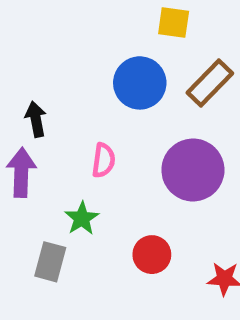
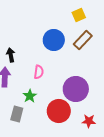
yellow square: (174, 23) -> (79, 15), moved, turned -32
purple circle: (193, 170) -> (76, 89), moved
red circle: (152, 255) -> (59, 111), size x1.5

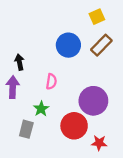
red star: (89, 121) -> (99, 143), moved

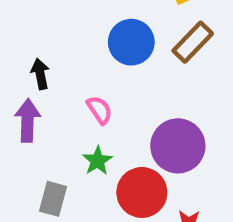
pink semicircle: (51, 81) -> (100, 110), turned -42
green star: (41, 109) -> (97, 161), moved

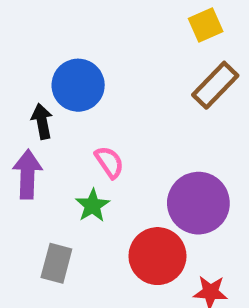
blue circle: (131, 42) -> (78, 85), moved
green star: (97, 161) -> (93, 206), moved

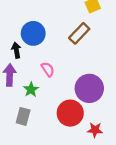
brown rectangle: (215, 85) -> (79, 33), moved
green star: (93, 206) -> (31, 89), moved

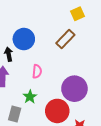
pink semicircle: (48, 69) -> (37, 71), turned 40
green star: (31, 89) -> (30, 97), moved

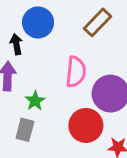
pink semicircle: (37, 71) -> (76, 72), moved, size x1.5
green star: (30, 97) -> (35, 101), moved

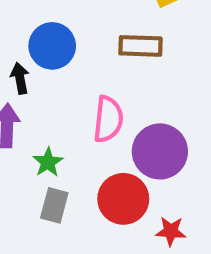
brown rectangle: (97, 22) -> (141, 46), turned 48
gray rectangle: (25, 130) -> (54, 205), moved

